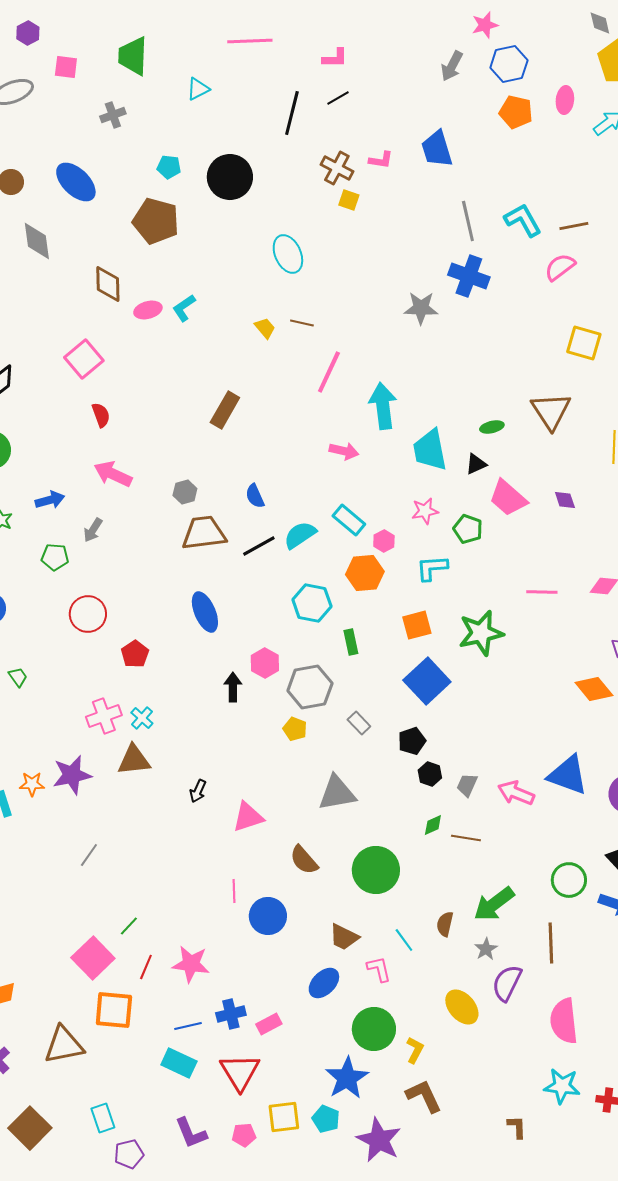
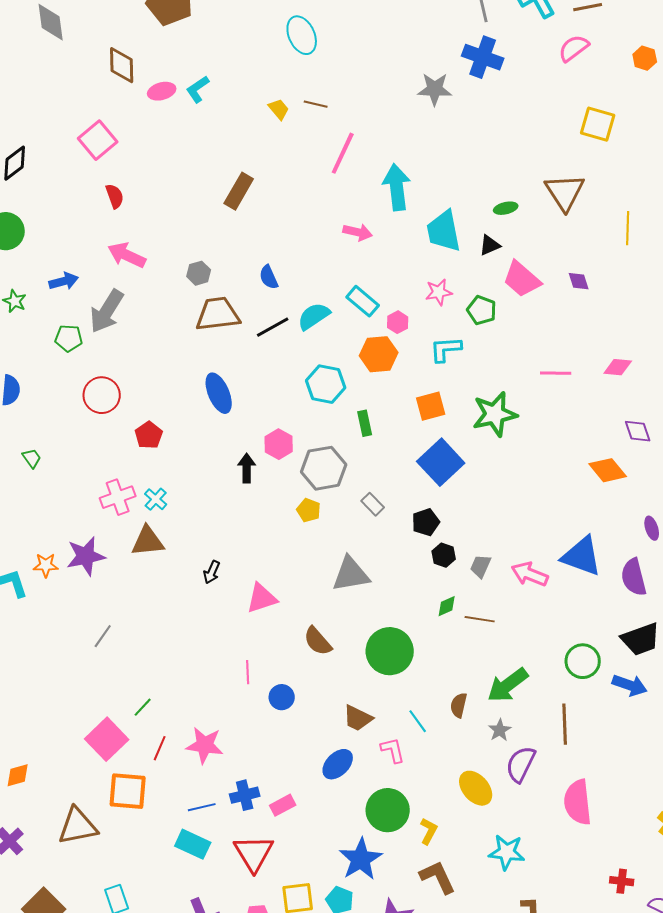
gray arrow: (93, 530) -> (107, 311), size x1.8
blue circle: (268, 916) -> (282, 697), size x0.7
cyan star: (562, 1086) -> (507, 852), moved

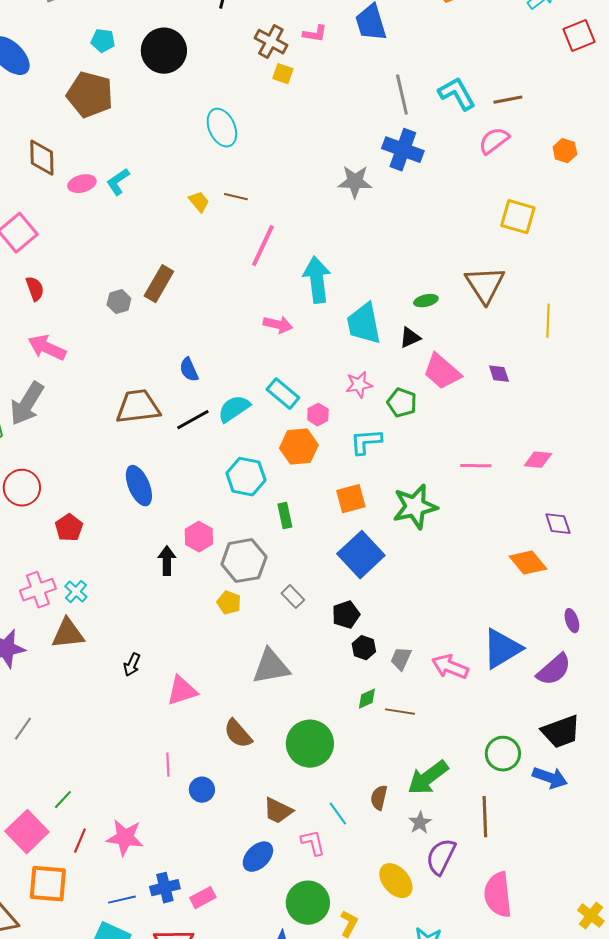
gray hexagon: (199, 273) -> (119, 302), moved
blue triangle: (582, 556) -> (502, 649), turned -51
purple semicircle: (634, 577) -> (554, 670), turned -117

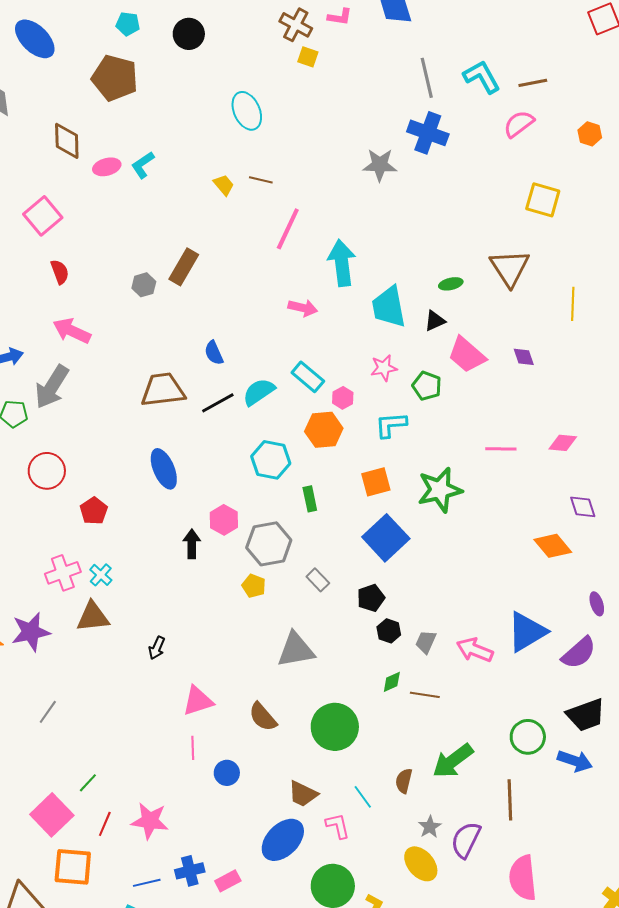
black circle: (164, 51) -> (189, 34), size x0.7
pink triangle: (182, 691) -> (198, 701), moved
gray star: (420, 823) -> (430, 827), moved
blue ellipse: (258, 857) -> (283, 840), size x1.4

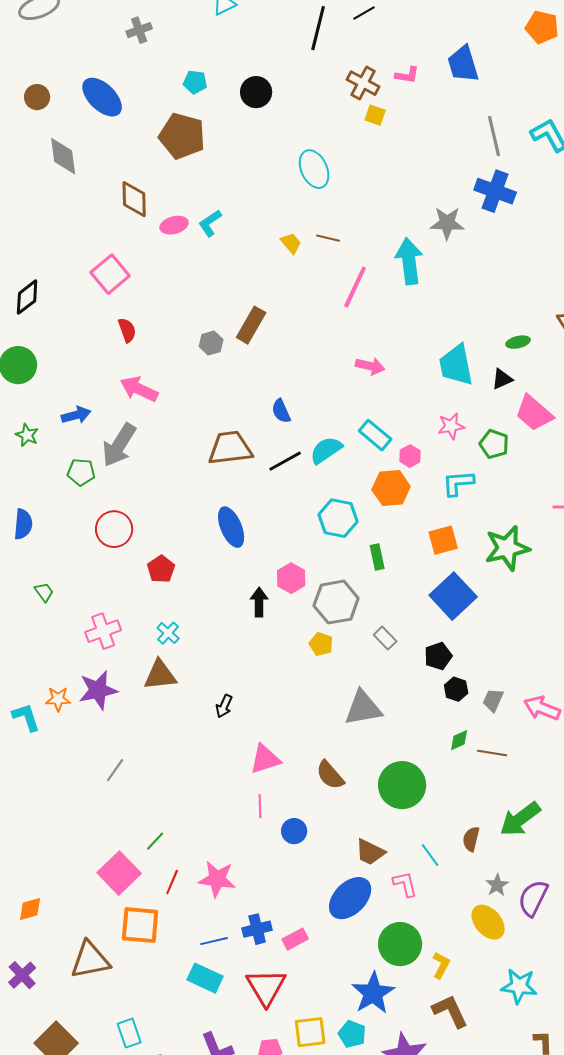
cyan arrow: (342, 263) -> (409, 261), moved
pink cross: (63, 573) -> (103, 631), moved

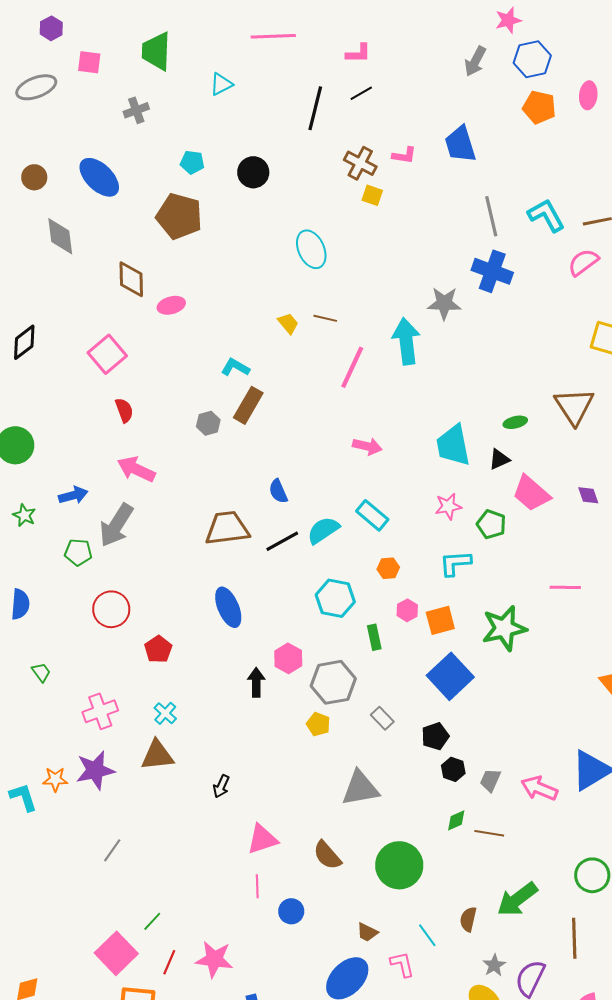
cyan L-shape: (210, 223) -> (235, 367), moved, turned 64
black diamond: (27, 297) -> (24, 342), moved
pink hexagon: (410, 456) -> (407, 610), moved
orange hexagon: (391, 488) -> (388, 568), size x0.6
brown trapezoid: (370, 852) -> (367, 932), size x0.7

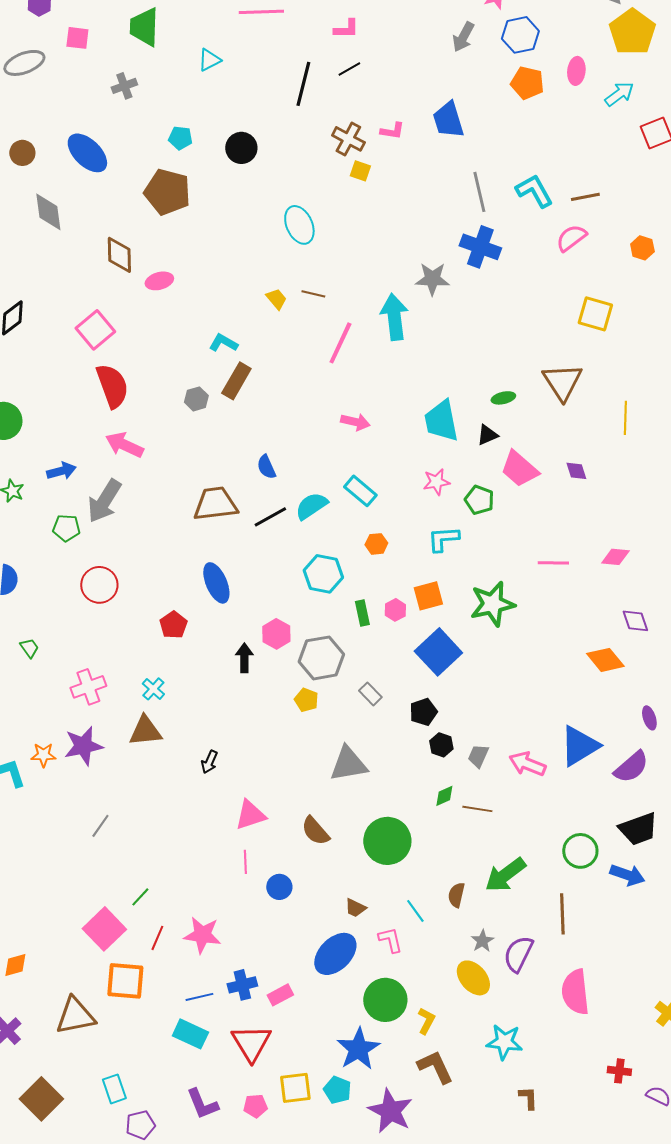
red semicircle: (124, 410) -> (112, 386), size x1.8
pink hexagon: (407, 610) -> (395, 610), moved
red pentagon: (158, 649) -> (173, 625), moved

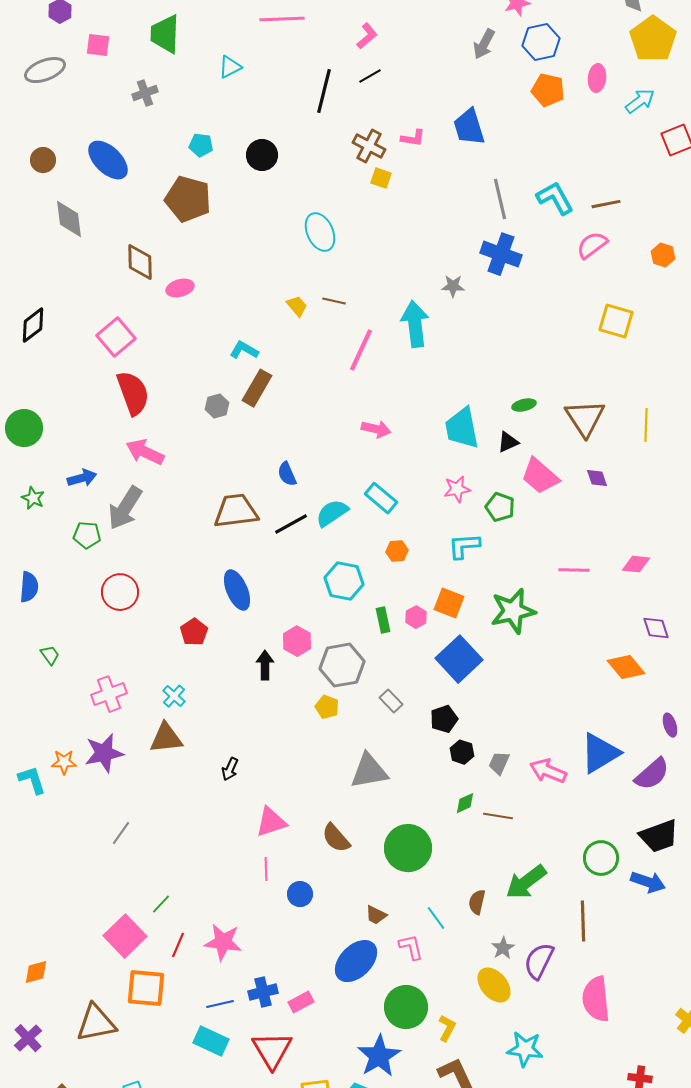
pink L-shape: (346, 29) -> (367, 36), turned -40
gray star: (432, 279) -> (453, 286), size x0.7
brown triangle: (562, 382) -> (585, 418), moved
orange square: (428, 596) -> (449, 603), turned 36

